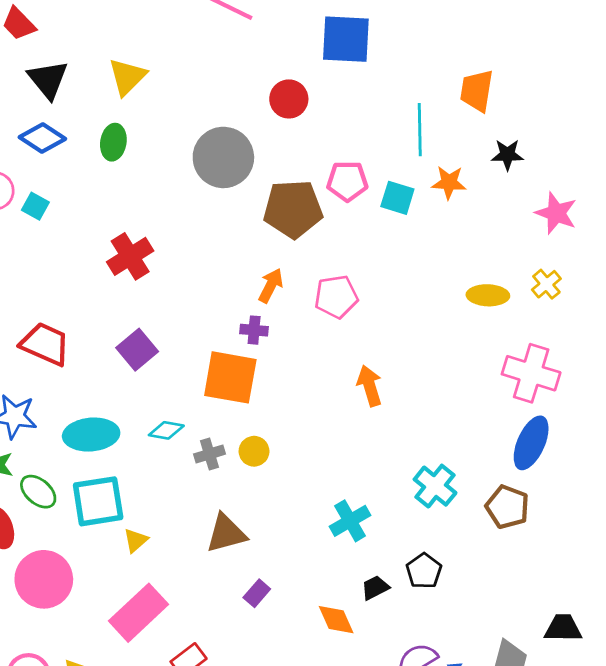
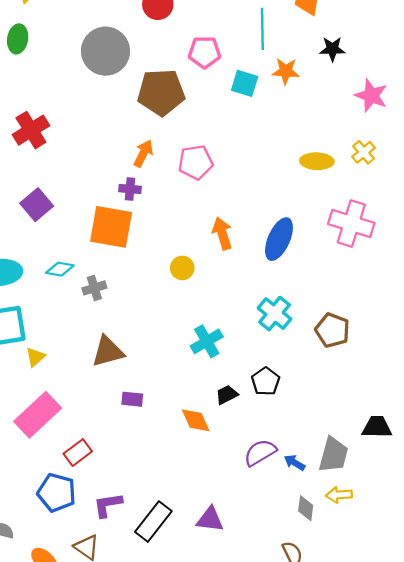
pink pentagon: (347, 181) -> (204, 52), moved
blue ellipse: (531, 443) -> (279, 239), moved
yellow circle: (254, 451) -> (182, 268), moved
purple rectangle: (257, 593) -> (132, 399), turned 55

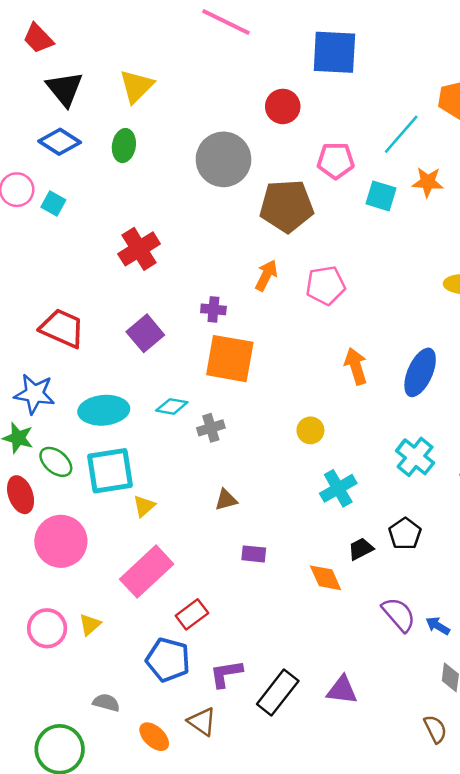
cyan line: (262, 29) -> (401, 134), turned 42
purple cross: (130, 189) -> (213, 309), moved
yellow circle: (182, 268) -> (310, 430), moved
brown triangle: (108, 351) -> (226, 500), size x0.6
purple semicircle: (260, 453) -> (399, 614), turned 80

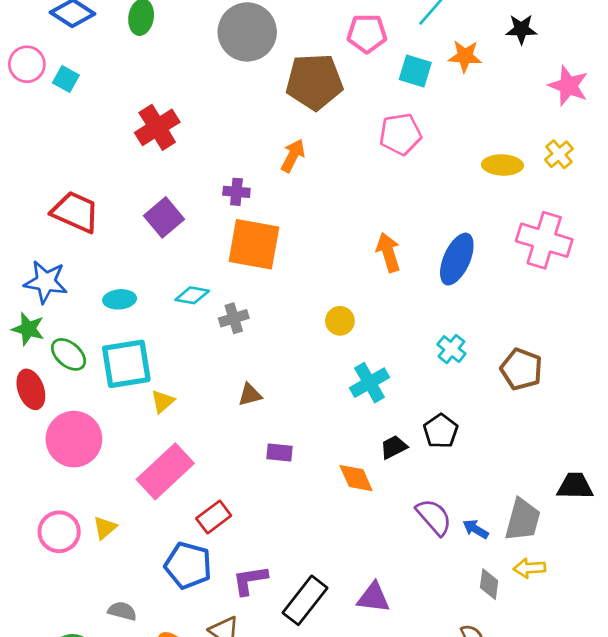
pink pentagon: (326, 285) -> (400, 134), moved
cyan ellipse: (104, 410) -> (120, 299), size x0.6
cyan cross: (415, 457) -> (451, 349), size x0.7

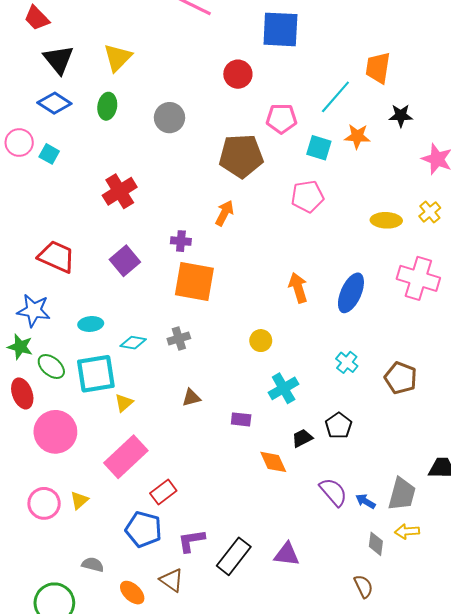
gray circle: (247, 32) -> (170, 118), moved, size x0.7
cyan diamond: (192, 295) -> (133, 343), moved
purple rectangle: (279, 453) -> (241, 419), moved

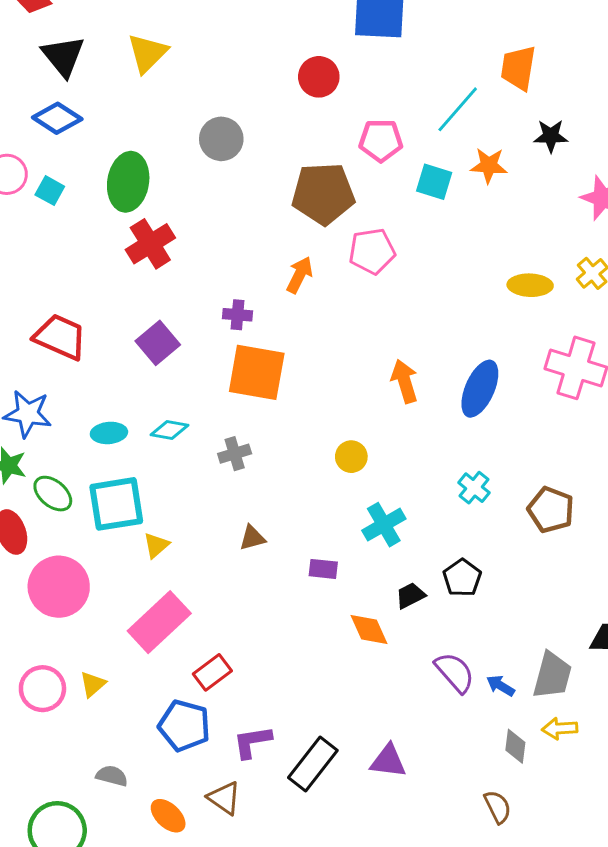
green ellipse: (107, 106) -> (128, 182), moved, size x1.5
pink pentagon: (307, 196) -> (372, 251), moved
cyan diamond: (133, 343) -> (170, 430), moved

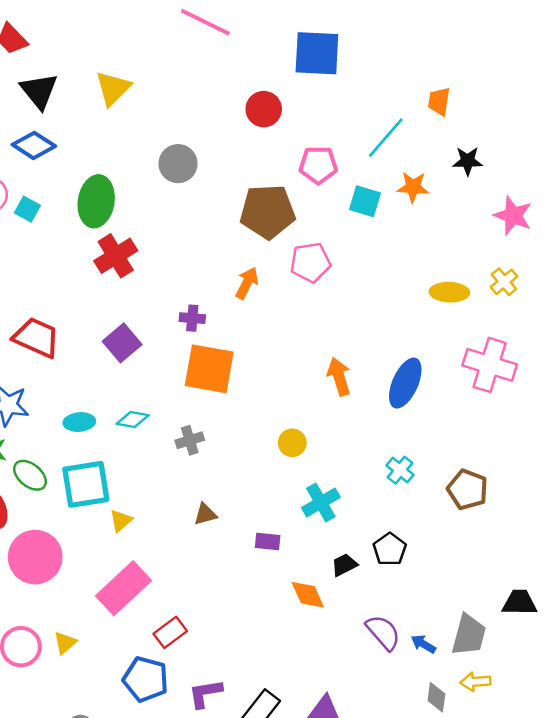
orange trapezoid: (518, 68) -> (439, 101), size x0.7

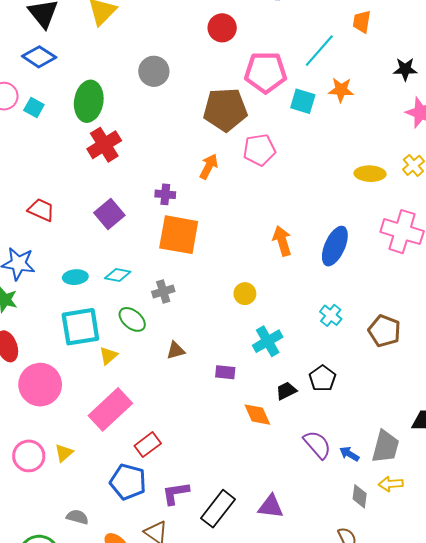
black star: (468, 161) -> (405, 69), moved
pink pentagon: (318, 165) -> (266, 72), size x1.4
red trapezoid: (36, 338) -> (41, 210), size x0.7
green ellipse: (30, 475) -> (132, 319), moved

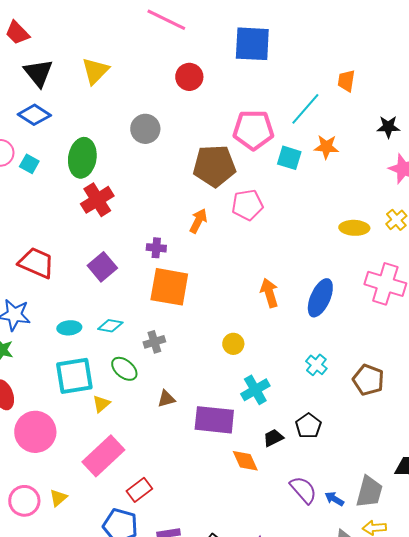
red circle: (222, 28) -> (189, 77), moved
red trapezoid: (41, 210) -> (36, 263), size x1.4
purple rectangle: (225, 372) -> (214, 420), size x2.0

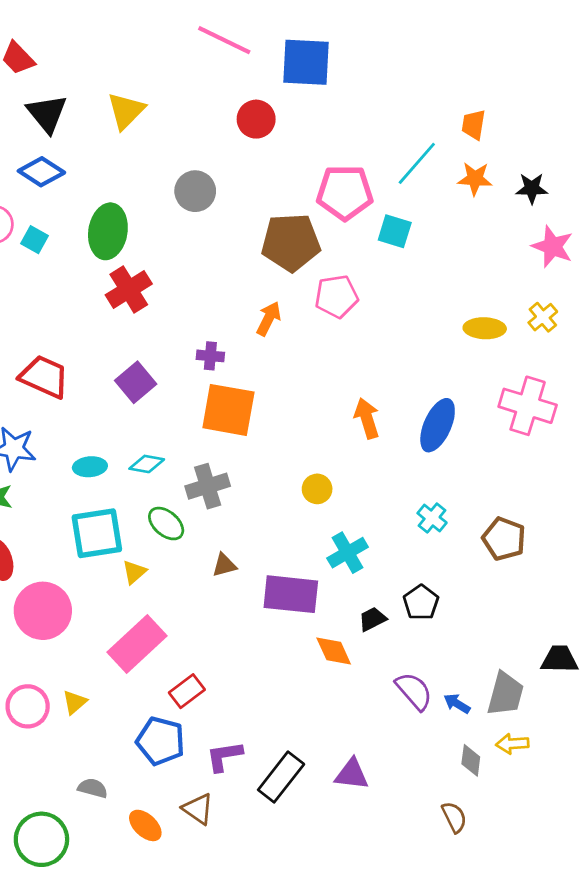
blue square: (252, 44) -> (306, 62), moved
orange star: (326, 147) -> (475, 179), moved
gray cross: (154, 342) -> (208, 486), size x1.4

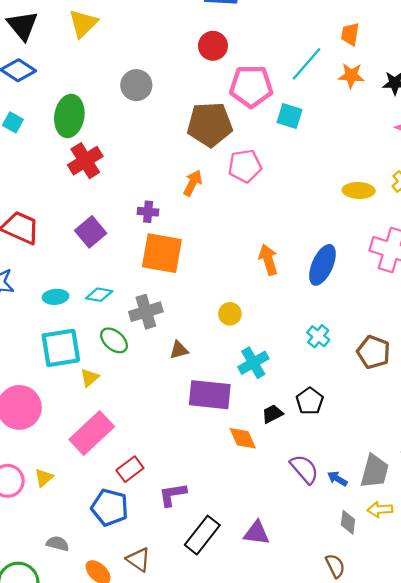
red circle: (256, 119) -> (213, 46), moved
brown triangle: (224, 565) -> (179, 350), moved
purple L-shape: (224, 756) -> (172, 495), moved

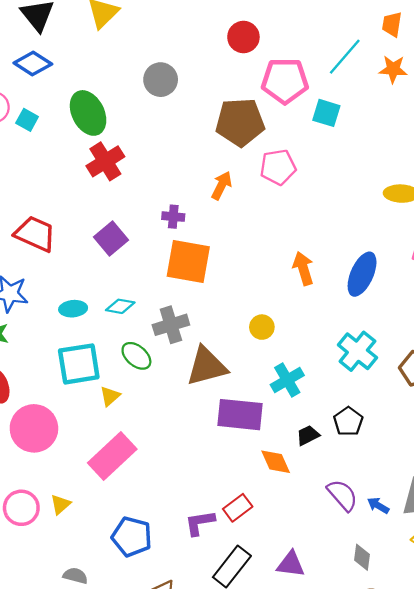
green ellipse: (69, 116) -> (88, 113), turned -36
cyan cross: (318, 336) -> (357, 351), size x1.6
brown triangle: (179, 350) -> (207, 366), size x2.0
red rectangle: (130, 469) -> (238, 508), moved
gray diamond: (348, 522) -> (362, 557), moved

